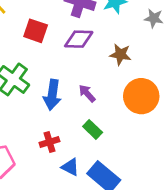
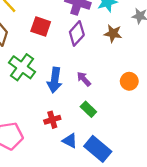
purple diamond: (79, 39) -> (77, 33), turned -50
brown star: (120, 54) -> (113, 33), moved
orange circle: (141, 96) -> (129, 81), size x0.6

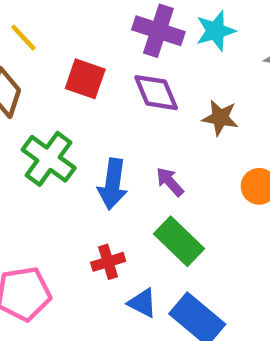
purple diamond: (77, 33) -> (156, 93), turned -65
brown star: (113, 33) -> (220, 118), moved
green rectangle: (88, 109) -> (179, 241), size x1.5

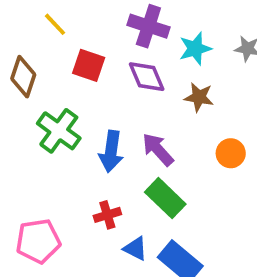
cyan star: (216, 31) -> (195, 49), moved
yellow line: (23, 38) -> (55, 24), moved
purple arrow: (170, 182) -> (158, 150), size x1.4

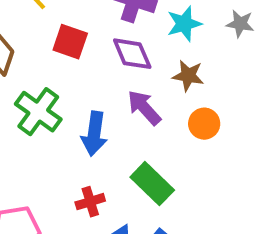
purple arrow: (158, 150) -> (144, 108), moved
orange circle: (231, 153) -> (204, 124), moved

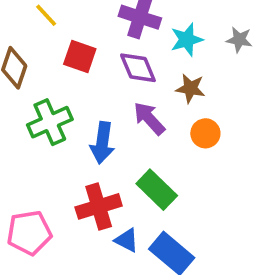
green cross: (38, 112) -> (50, 122), turned 30
red cross: (90, 202) -> (99, 206), size x1.6

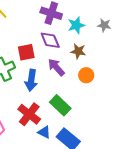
red square: (80, 57) -> (26, 52), moved, turned -30
red cross: (99, 206) -> (29, 114), turned -35

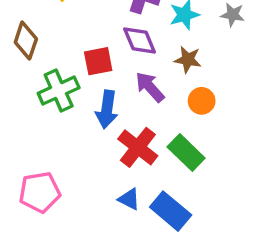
green rectangle: (60, 105) -> (186, 153), moved
red cross: (29, 114) -> (138, 147), moved

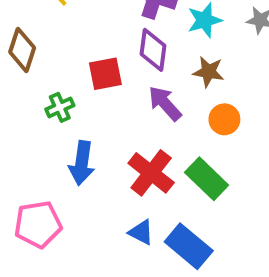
purple diamond: (140, 41) -> (153, 50), turned 30
green cross: (59, 91) -> (60, 107), size x0.6
blue arrow: (107, 109) -> (82, 163), moved

